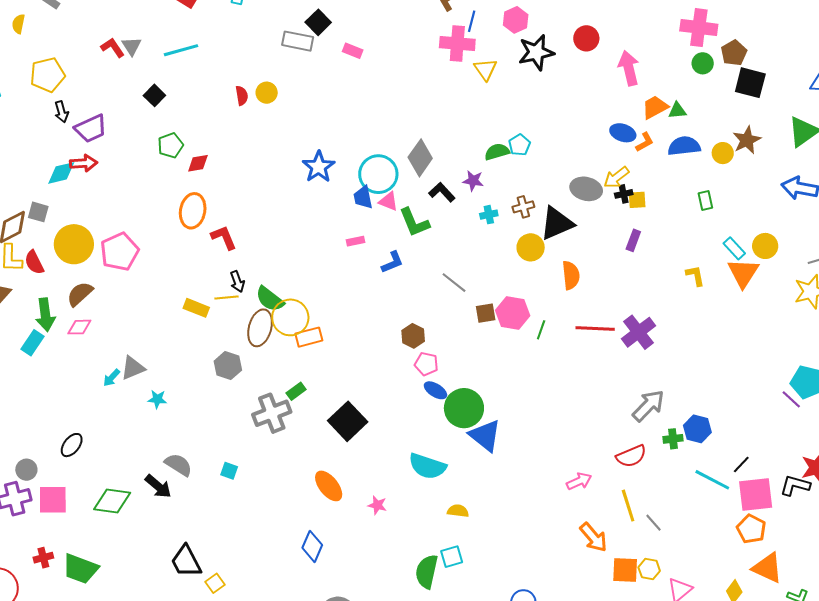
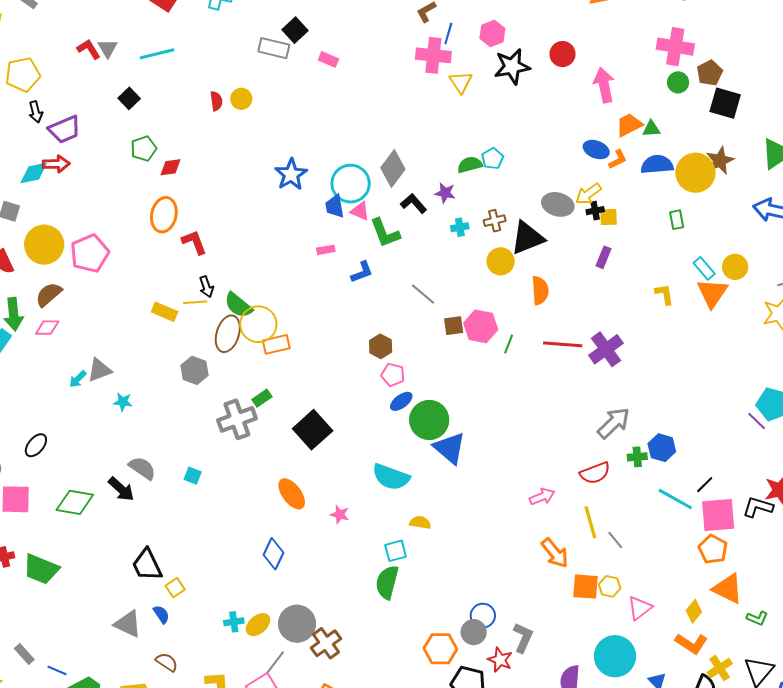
yellow circle: (723, 153) -> (695, 173), size x1.8
blue ellipse: (435, 390) -> (401, 401), turned -70
cyan square: (452, 557) -> (396, 551), moved

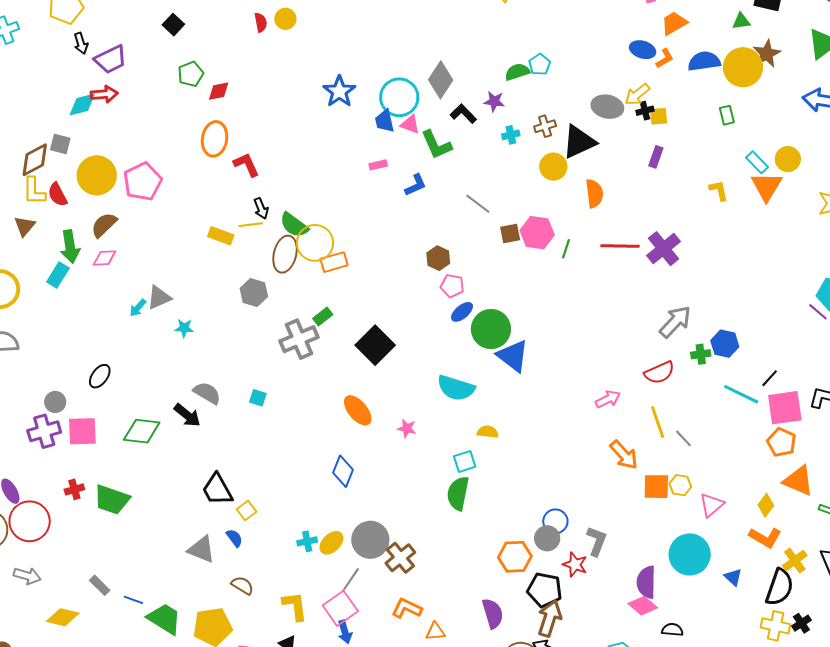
green triangle: (651, 129) -> (741, 21), moved

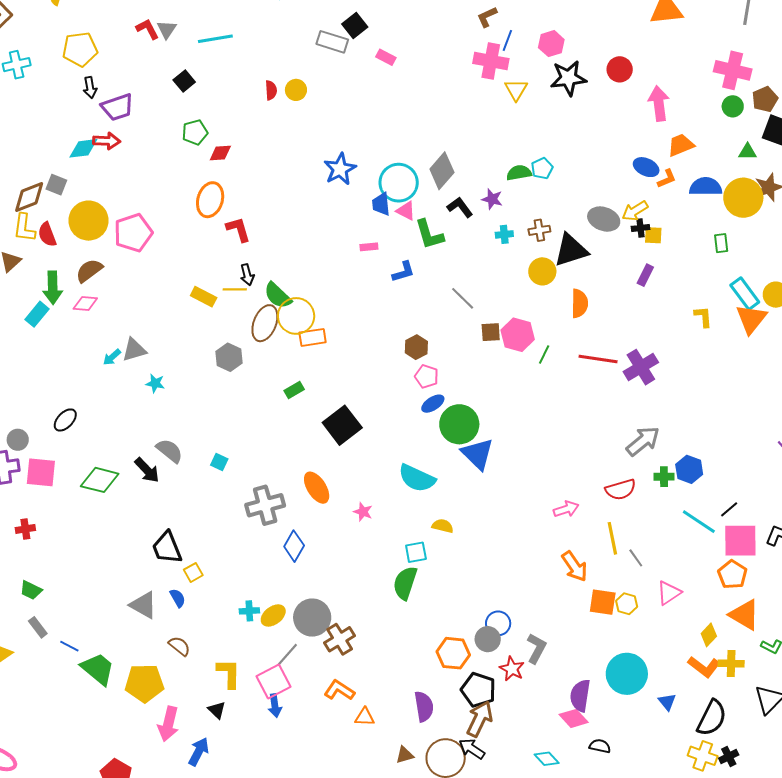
cyan rectangle: (757, 162) -> (745, 294), size x1.4
gray cross: (299, 339) -> (265, 505), moved
green trapezoid: (112, 500) -> (31, 590), moved, size x0.6
pink triangle: (712, 505) -> (669, 593), moved
yellow cross: (795, 561) -> (731, 663), moved, turned 30

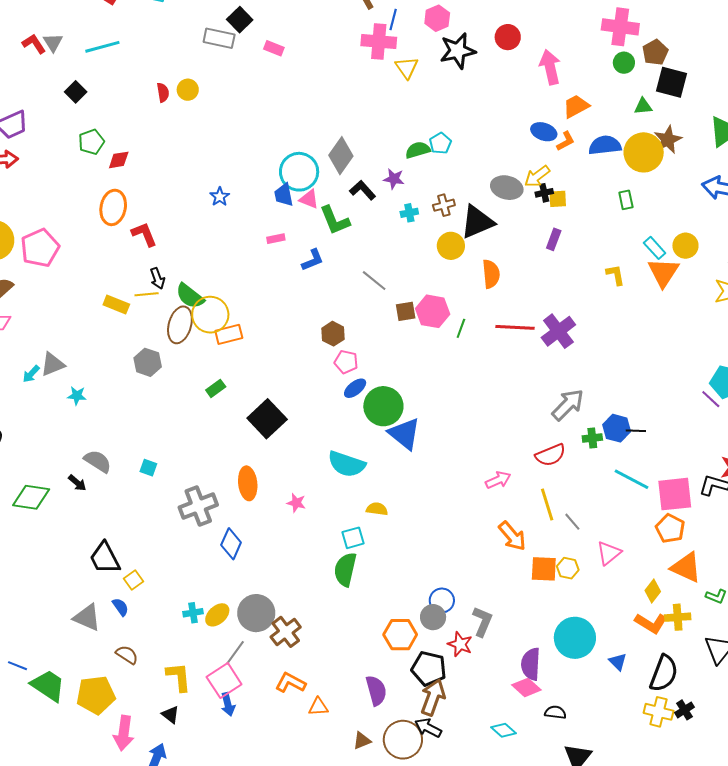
blue star: (340, 169) -> (220, 197), moved, size x0.6
cyan rectangle: (745, 294) -> (655, 248), size x0.7
black arrow: (147, 470) -> (77, 483), size x0.7
orange ellipse: (317, 488) -> (248, 483), turned 32
black line: (729, 509) -> (636, 431), moved, turned 48

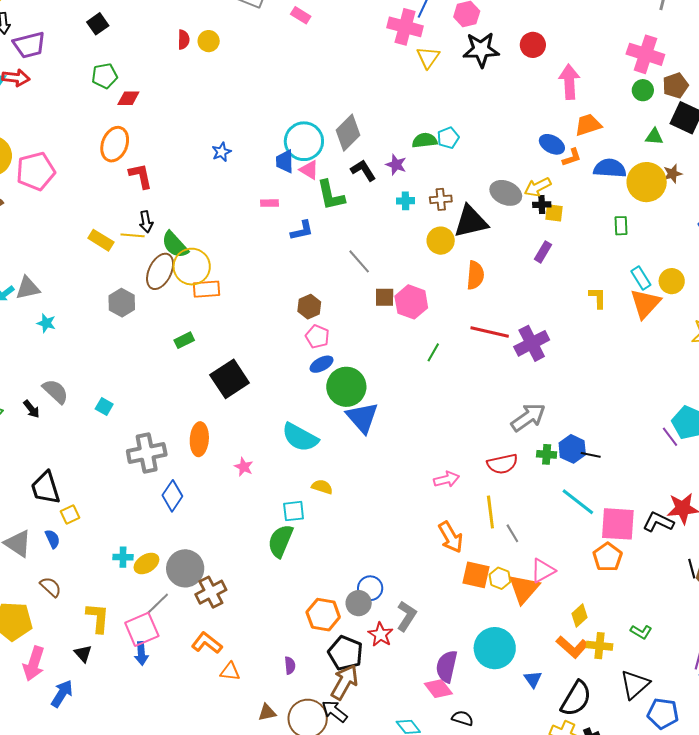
brown star: (668, 140) -> (673, 174), size x0.7
green line: (461, 328) -> (433, 352), moved
orange triangle: (686, 567) -> (524, 589), moved, turned 36
purple semicircle: (376, 690) -> (290, 666), size x0.6

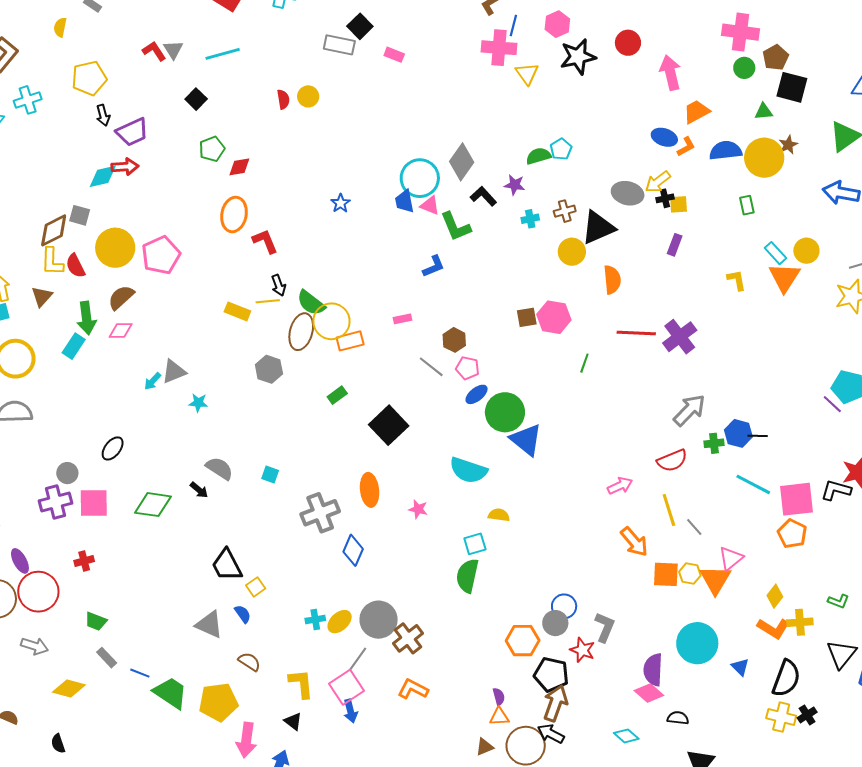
pink rectangle: (270, 203) -> (403, 319), moved
gray line: (359, 261) -> (431, 367), moved
orange triangle: (230, 671) -> (499, 717), moved

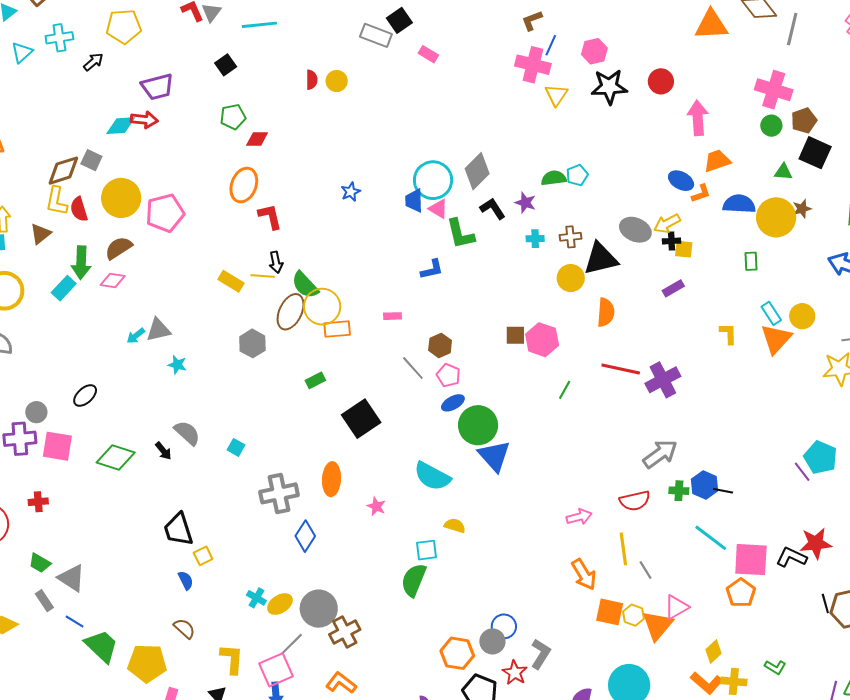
black arrow: (103, 115) -> (93, 62), moved, turned -125
purple rectangle: (675, 245) -> (673, 288), turned 30
cyan cross: (315, 619) -> (256, 598), turned 30
gray triangle: (209, 625) -> (71, 578), moved

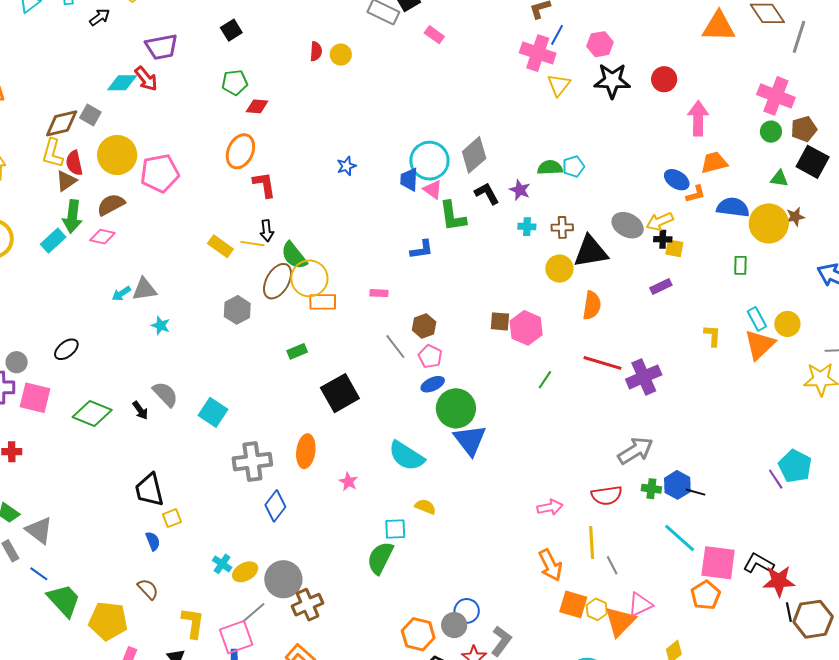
red arrow: (144, 120) -> (146, 79), turned 40
brown triangle: (41, 234) -> (66, 181), moved
cyan square: (236, 447) -> (213, 412), size x1.6
red star: (816, 543) -> (779, 581), moved

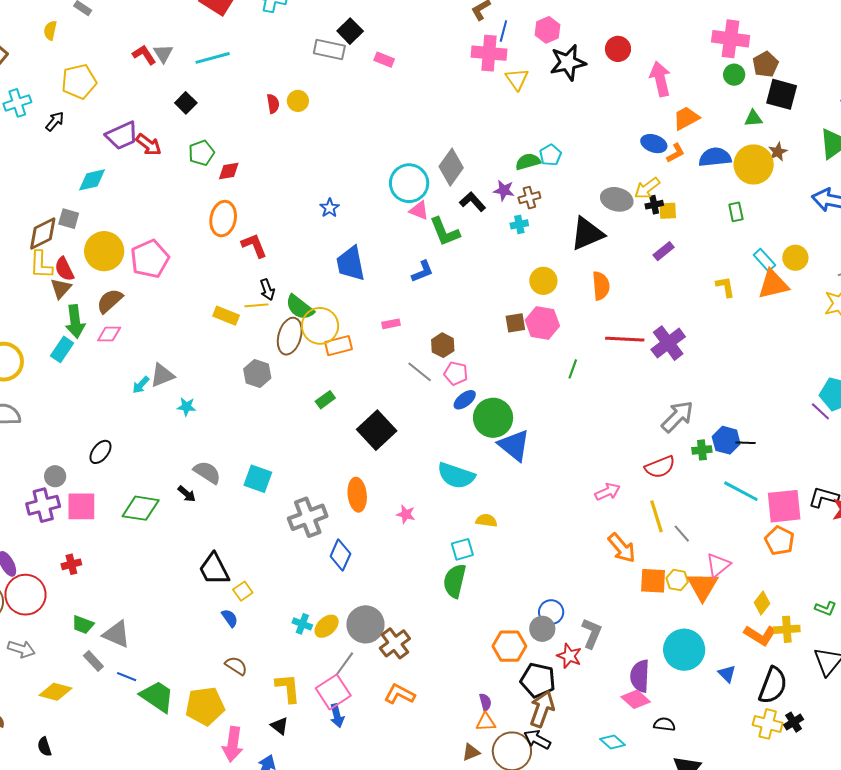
red arrow: (146, 79) -> (149, 145), moved
blue trapezoid: (409, 180) -> (351, 264), moved, size x1.5
brown cross: (562, 227) -> (529, 198), moved
yellow circle: (559, 269) -> (543, 281), moved
orange triangle: (760, 345) -> (773, 284), turned 44

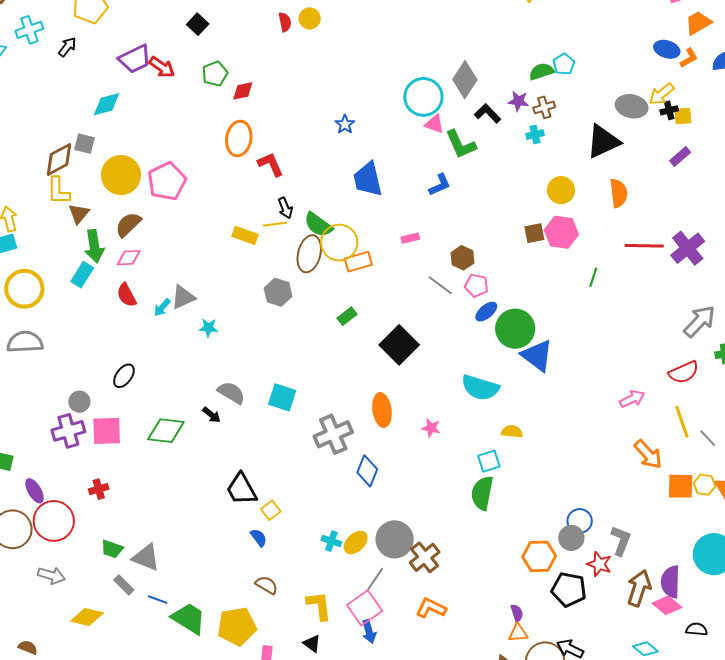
red semicircle: (64, 269) -> (127, 295), moved
brown arrow: (542, 709) -> (639, 588), moved

